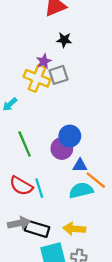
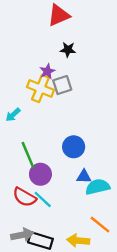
purple circle: (62, 148) -> (40, 174), moved
orange line: (96, 180) -> (100, 225), moved
cyan line: (39, 188) -> (43, 199), turned -30
cyan semicircle: (81, 190) -> (98, 187), moved

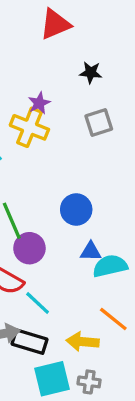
black star: (68, 50) -> (91, 73), moved
gray square: (62, 85) -> (99, 122), moved
cyan line: (43, 199) -> (38, 303), moved

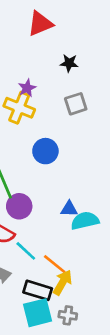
blue circle: (76, 210) -> (45, 151), moved
orange line: (113, 319) -> (55, 264), moved
black rectangle: (29, 342) -> (38, 290), moved
yellow arrow: (83, 342) -> (63, 282), turned 115

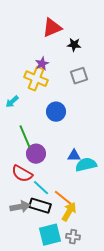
red triangle: (40, 24) -> (52, 28), moved
black rectangle: (38, 290) -> (40, 206), moved

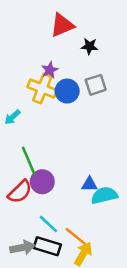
blue circle: (56, 112) -> (67, 91), moved
red semicircle: (22, 174) -> (20, 192), moved, turned -75

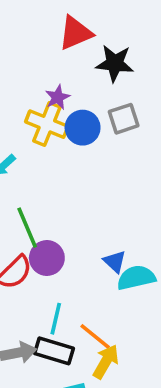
black star: (89, 46) -> (115, 63), size x1.5
blue triangle: (89, 184) -> (115, 262), turned 42
cyan line: (48, 224) -> (56, 319), turned 60

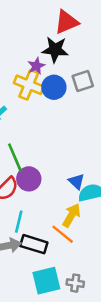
red triangle: (75, 33) -> (66, 22), moved
black star: (115, 63) -> (55, 50), moved
cyan line: (56, 319) -> (19, 222), moved
yellow arrow: (106, 362) -> (71, 215), moved

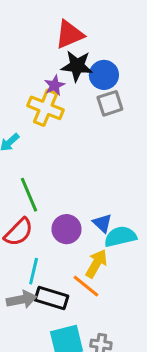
red triangle: (66, 22) -> (69, 34), moved
blue circle: (54, 87) -> (104, 75), moved
purple circle: (29, 179) -> (66, 229), moved

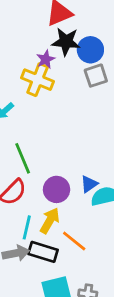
blue triangle: (102, 223) -> (89, 184), turned 42
yellow arrow: (96, 264) -> (50, 221), moved

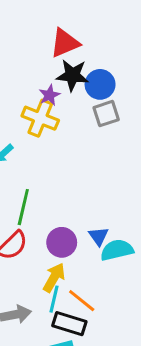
green line: (23, 158) -> (23, 207), turned 36
blue triangle: (89, 184) -> (98, 236), turned -30
cyan line: (27, 227) -> (54, 299), moved
black rectangle: (43, 252) -> (69, 324), moved

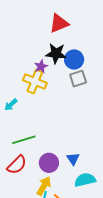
red triangle: (65, 43) -> (59, 23), moved
green line: (23, 207) -> (24, 140), turned 60
cyan semicircle: (117, 250) -> (85, 180), moved

